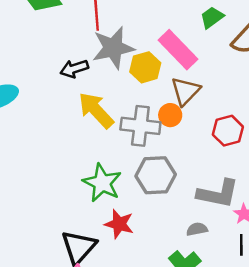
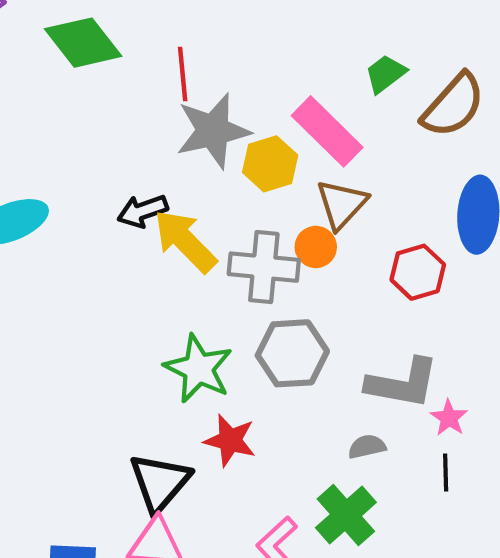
black arrow: (74, 69) -> (143, 211), moved

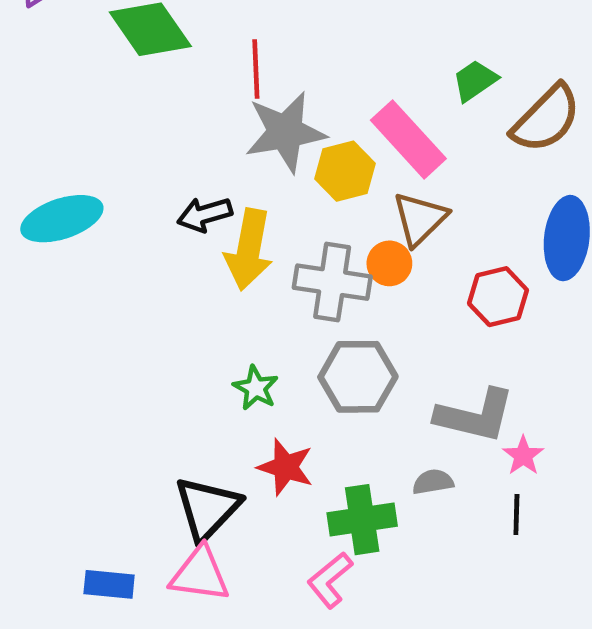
yellow arrow: (185, 241) -> (249, 249), turned -128
green star: (198, 369) -> (256, 388), size x0.6
green cross: (346, 515) -> (362, 520), moved, turned 30

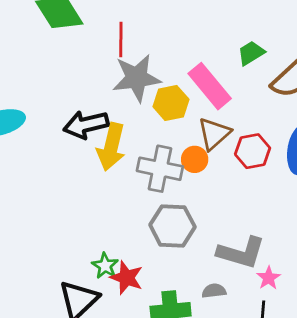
black arrow: (205, 215) -> (86, 125), size x1.4
red hexagon: (498, 297) -> (253, 151), moved
green star: (256, 388) -> (105, 266), moved

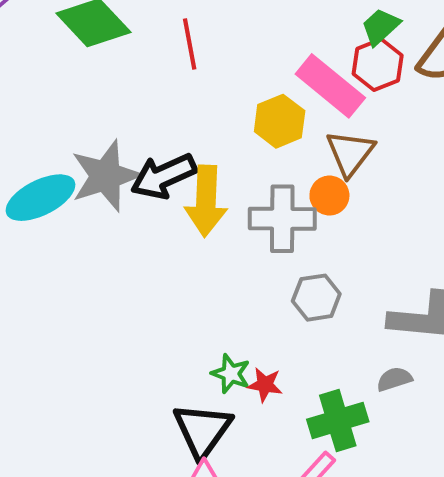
gray star: (137, 78) -> (106, 176), moved
red hexagon: (253, 151) -> (378, 65), moved
gray hexagon: (172, 226) -> (316, 298), size x0.7
red star: (127, 278) -> (265, 385), size x0.7

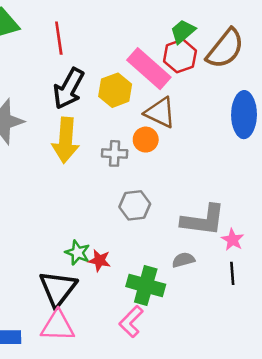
brown triangle: (350, 153) -> (160, 113), turned -44
black arrow: (163, 176) -> (69, 89), moved, turned -39
gray cross: (282, 219) -> (115, 153), size x0.6
green cross: (338, 421) -> (146, 285), turned 30

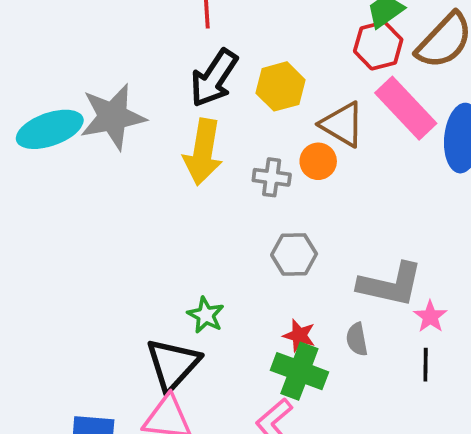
pink rectangle: (149, 69) -> (406, 108), moved
gray semicircle: (183, 260) -> (357, 339), turned -90
red star: (99, 261) -> (299, 335), moved

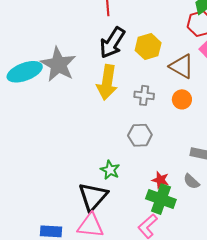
gray star: (113, 117) -> (58, 64), turned -30
orange circle: (318, 161) -> (182, 99), moved
gray hexagon: (294, 254) -> (140, 135), moved
gray semicircle: (357, 339) -> (191, 181), turned -36

